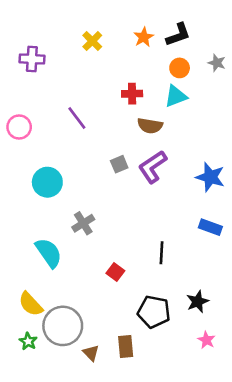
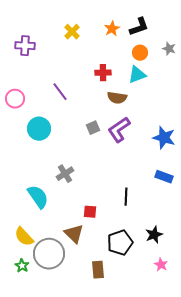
cyan circle: (47, 182) -> (39, 129), moved
red square: (115, 272) -> (90, 212), turned -32
black pentagon: (154, 312) -> (120, 243), turned -30
brown triangle: (91, 353) -> (74, 234), moved, size x1.5

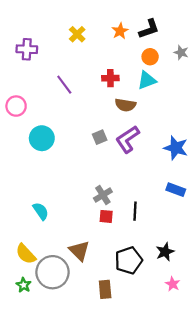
purple line: (60, 92) -> (64, 85), moved
gray cross: (65, 174) -> (103, 195), moved
cyan semicircle: (38, 197) -> (41, 211), size x0.7
red square: (90, 212) -> (106, 216), moved

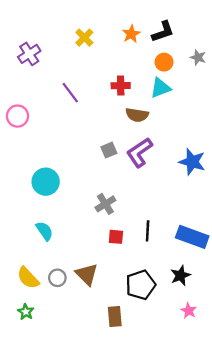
purple cross: (27, 49) -> (29, 54), turned -36
cyan circle: (42, 138) -> (46, 182), moved
blue rectangle: (176, 190) -> (192, 237), moved, size x1.5
gray cross: (103, 195) -> (105, 204), moved
gray circle: (53, 272) -> (57, 278), moved, size x0.5

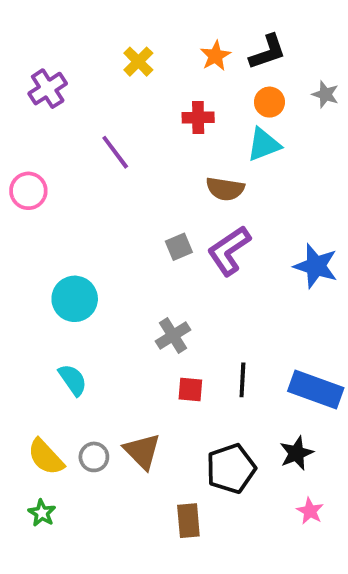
red cross: (121, 86) -> (198, 118), moved

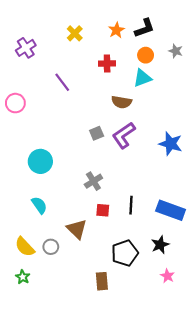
brown triangle: (142, 451) -> (77, 229), moved

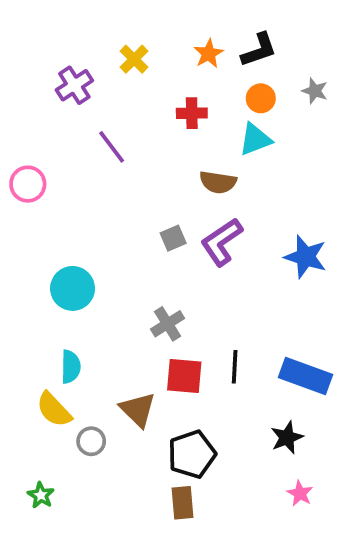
purple cross: (26, 48) -> (74, 85), moved
cyan semicircle: (39, 205) -> (71, 367), turned 36
red square: (103, 210) -> (184, 376), size x1.5
yellow semicircle: (25, 247) -> (54, 410), moved
black pentagon: (125, 253) -> (192, 454), moved

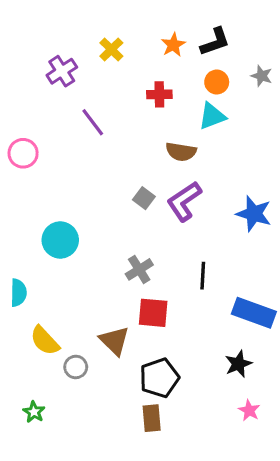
gray square: (173, 238) -> (144, 198), turned -30
cyan semicircle: (71, 367) -> (18, 293), moved
black line: (235, 367) -> (203, 276), moved

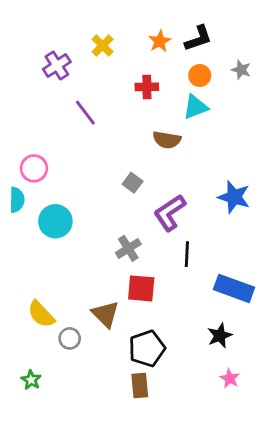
pink circle: (23, 153) -> (34, 168), moved
purple L-shape: (184, 201) -> (170, 213), moved
cyan semicircle: (18, 293) -> (17, 200), moved

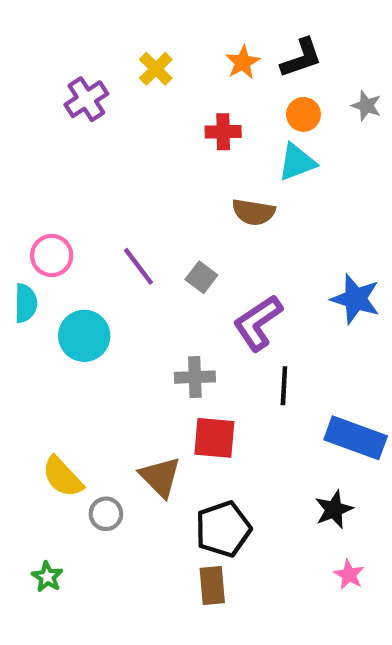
purple line: (85, 113) -> (138, 266), moved
gray cross: (128, 248) -> (195, 377), turned 30

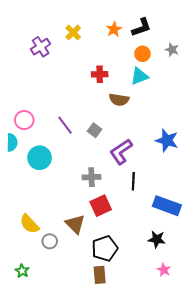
red cross: (223, 132) -> (100, 74), moved
red square: (214, 438) -> (101, 206), turned -30
black star: (334, 509) -> (157, 239), turned 30

